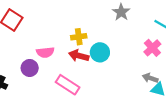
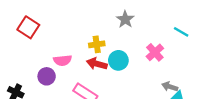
gray star: (121, 12) -> (125, 19), moved
pink cross: (152, 48) -> (155, 52), moved

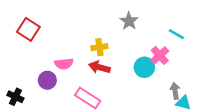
cyan line: (181, 32) -> (176, 34), moved
cyan circle: (118, 60) -> (144, 67), moved
gray arrow: (170, 87) -> (175, 91), turned 63

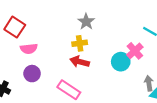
gray star: (129, 21) -> (86, 22), moved
pink semicircle: (64, 64) -> (29, 49), moved

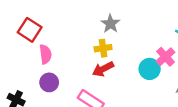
pink semicircle: (29, 49) -> (45, 54), turned -91
red arrow: (80, 62) -> (103, 69), turned -42

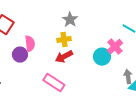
pink semicircle: (45, 54) -> (30, 44), moved
purple circle: (49, 82) -> (20, 55), moved

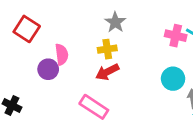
pink cross: (115, 47) -> (176, 36), moved, turned -35
cyan circle: (102, 57) -> (173, 79), moved

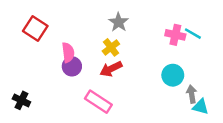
yellow cross: (107, 49) -> (111, 47), turned -30
purple circle: (48, 69) -> (72, 66), moved

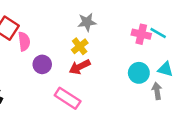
gray star: (119, 22) -> (87, 22), turned 30
pink semicircle: (68, 52) -> (24, 41), moved
cyan triangle: (201, 107) -> (165, 69), moved

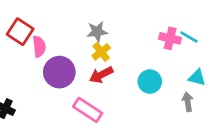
gray star: (87, 22) -> (97, 32), moved
purple circle: (42, 64) -> (59, 72), size x1.5
cyan circle: (139, 73) -> (150, 82), moved

